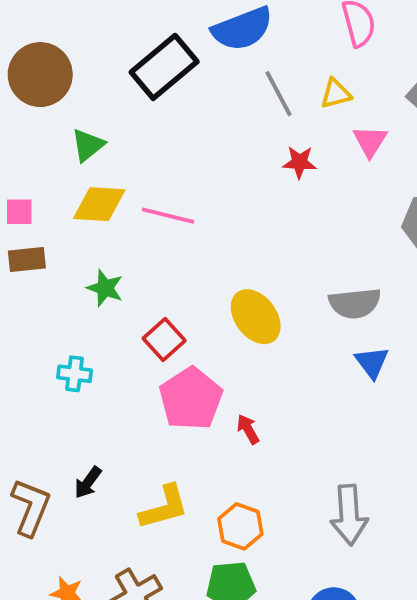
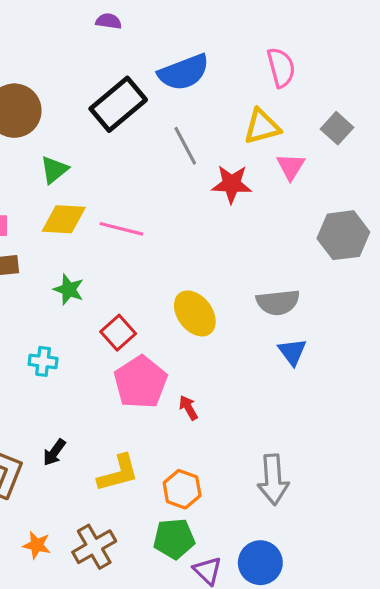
gray line: (279, 94) -> (185, 146), moved
yellow triangle: (336, 94) -> (262, 127), size x1.4
red star: (299, 162) -> (232, 184), size x1.4

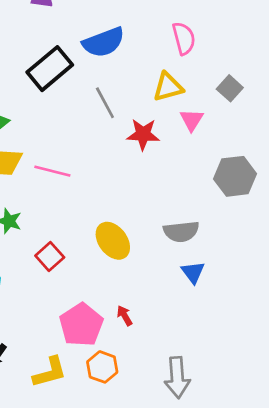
pink pentagon: (141, 382) -> (81, 325), moved
red arrow: (188, 408) -> (125, 316), moved
orange hexagon: (182, 489) -> (102, 367), moved

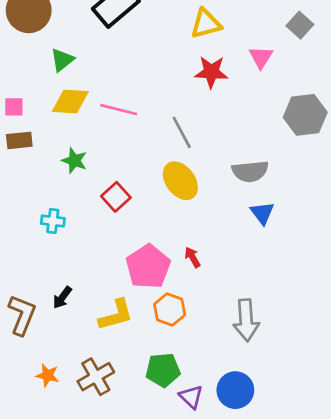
yellow triangle: (168, 87) -> (206, 24), moved
gray line: (105, 103) -> (182, 132), moved

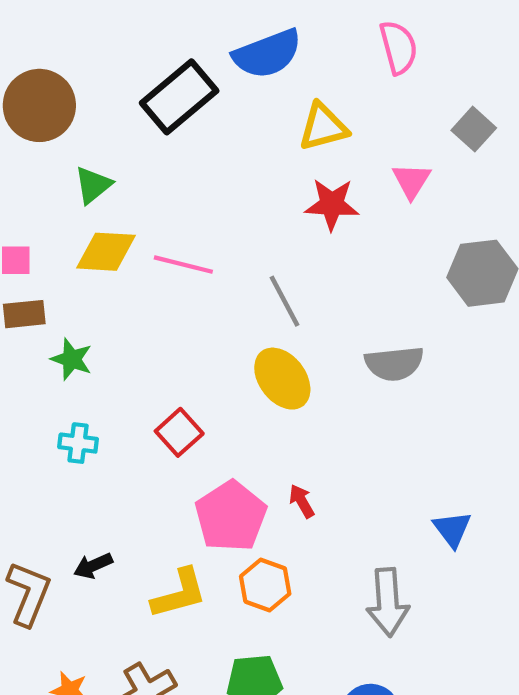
green star: (74, 161) -> (72, 359), moved
red square: (116, 197) -> (179, 432), moved
blue triangle: (262, 213) -> (452, 529), moved
black arrow: (62, 297) -> (93, 566), turned 30

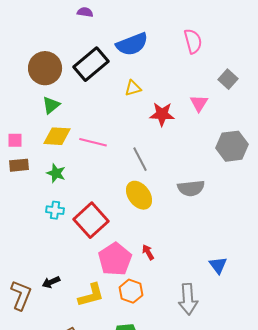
brown circle: (39, 105) -> (45, 68), moved
yellow triangle: (323, 127) -> (133, 88), moved, size x0.7
green star: (72, 359) -> (56, 173), moved
red square: (179, 432) -> (91, 220), size x1.6
cyan cross: (78, 443) -> (55, 210), moved

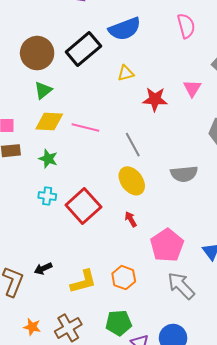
red arrow: (148, 252) -> (131, 219), moved
pink pentagon: (115, 259) -> (167, 245), moved
gray arrow: (188, 299) -> (181, 286), turned 140

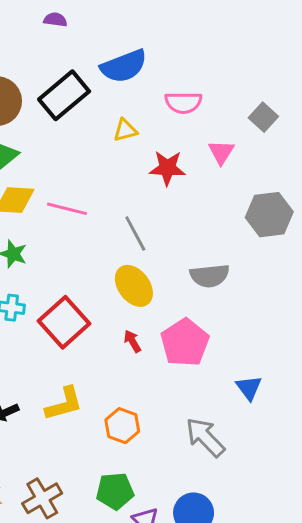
pink semicircle: (186, 26) -> (183, 103), moved, turned 105
pink pentagon: (167, 245) -> (185, 343), moved
yellow L-shape: (83, 282) -> (64, 404), moved

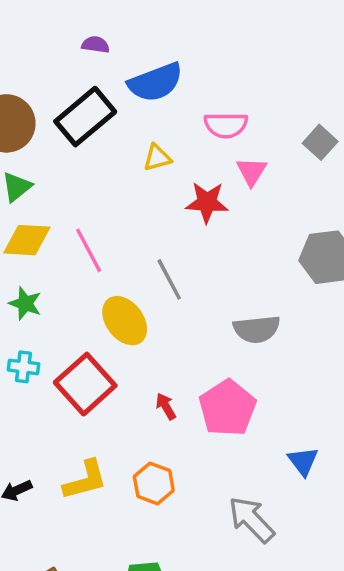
purple semicircle: (55, 20) -> (95, 45), moved
pink triangle: (221, 152) -> (252, 171), moved
pink line: (67, 209) -> (89, 250), turned 48
yellow ellipse: (134, 286) -> (125, 321), moved
orange hexagon: (122, 426) -> (154, 483), moved

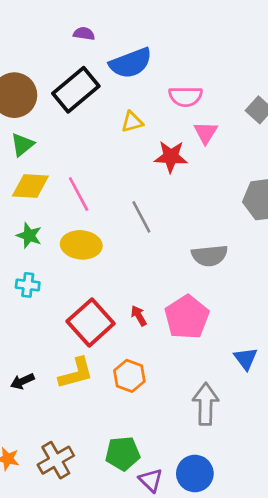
yellow ellipse: (125, 321) -> (81, 245), moved, turned -48
red square: (85, 384) -> (91, 322), moved
gray arrow: (252, 519) -> (206, 404), turned 45

